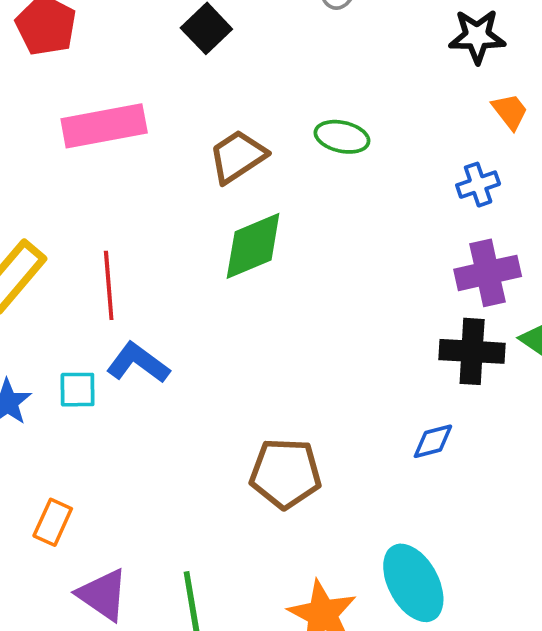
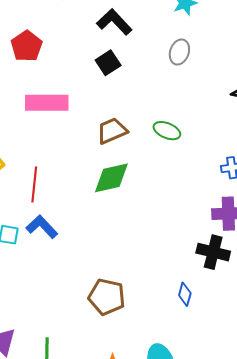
blue diamond: (433, 441) -> (185, 294), turned -70

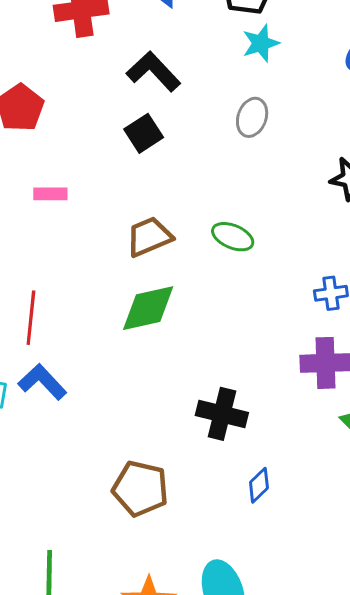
pink rectangle: (47, 103) -> (50, 194), size x0.5
black cross: (213, 252) -> (222, 414), moved
blue diamond: (185, 294) -> (259, 485), turned 30

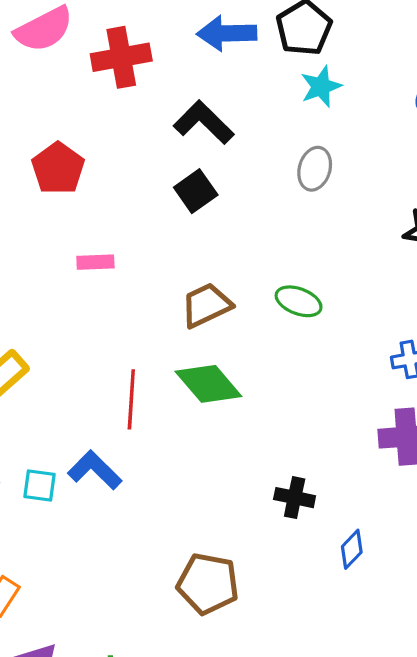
green diamond: (148, 308) -> (208, 384), turned 64
red line: (31, 318) -> (131, 399), moved
black cross: (222, 414) -> (295, 498), size x0.7
blue diamond: (259, 485) -> (352, 549), moved

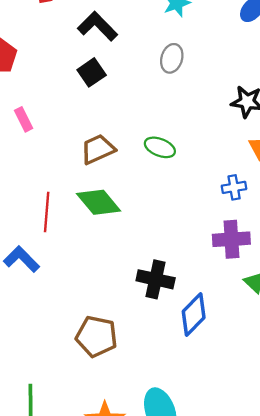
pink rectangle: (95, 262) -> (24, 119), turned 65
black cross: (295, 498) -> (156, 279), size x1.4
blue diamond: (352, 549) -> (194, 315), size x1.6

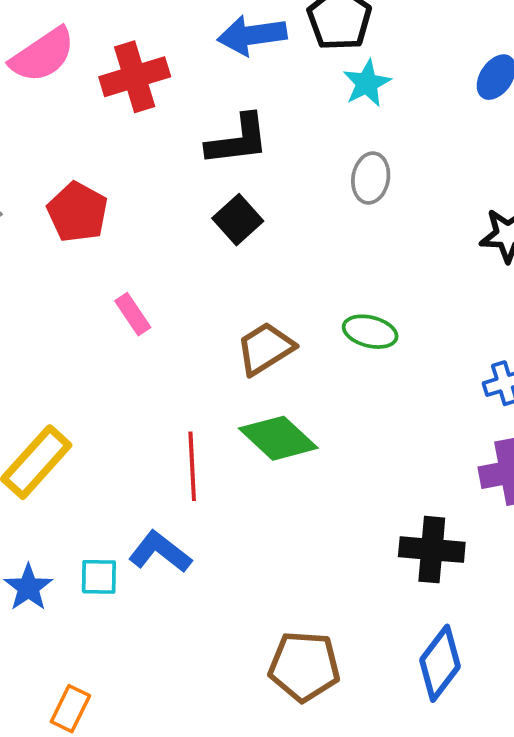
black L-shape: (98, 26) -> (238, 140), turned 135
black cross: (156, 279) -> (432, 550), moved
blue diamond: (194, 315) -> (440, 663), moved

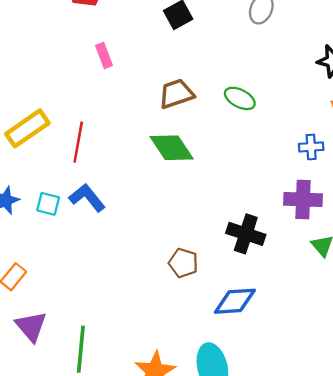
red line: (192, 466) -> (78, 142), moved
blue diamond: (440, 663) -> (235, 301), turned 36
brown pentagon: (304, 666) -> (183, 263), moved, size x0.7

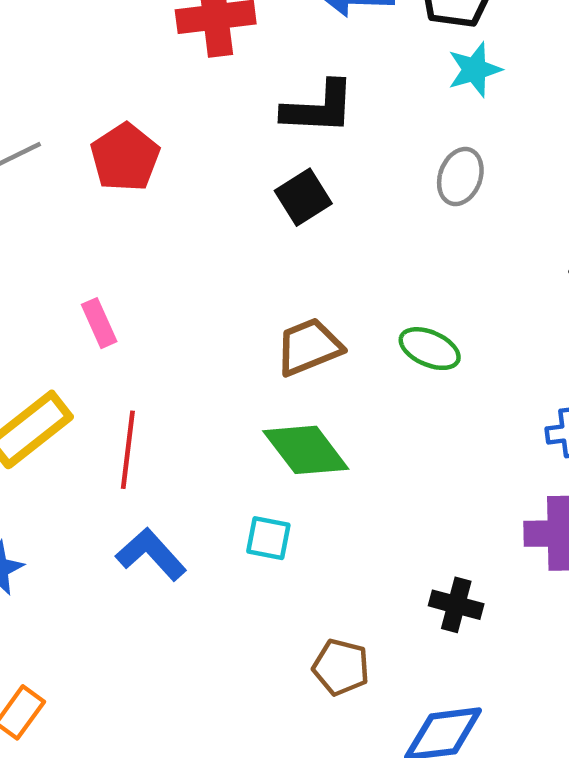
pink rectangle: (104, 56) -> (99, 323), moved
cyan square: (48, 204) -> (268, 538), moved
black cross: (246, 234) -> (456, 605), size x0.7

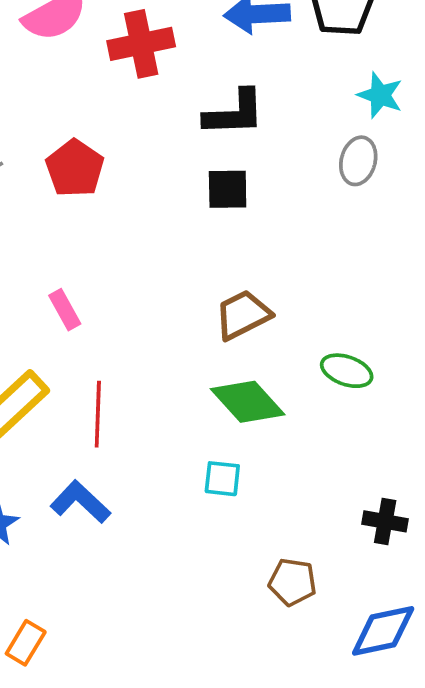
cyan star: (475, 70) -> (380, 95), moved, turned -30
black square: (303, 197) -> (228, 189), turned 36
green ellipse: (430, 349) -> (347, 371), moved
blue L-shape: (151, 554) -> (80, 502), moved

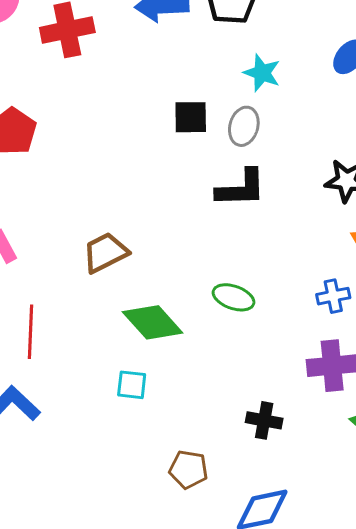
black L-shape: (234, 113) -> (241, 188), moved
black square: (228, 189) -> (191, 117), moved
brown trapezoid: (243, 315) -> (105, 253), moved

